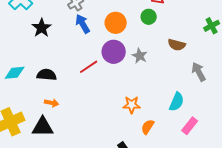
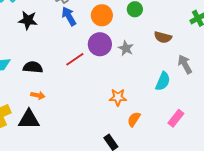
black star: (42, 28) -> (28, 20), turned -30
cyan semicircle: (177, 102) -> (163, 81), moved

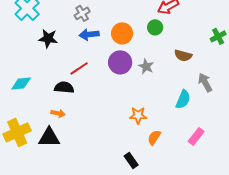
blue arrow: (69, 16) -> (89, 34), turned -66
red line: (75, 59) -> (79, 68), moved
black semicircle: (33, 67) -> (64, 87), moved

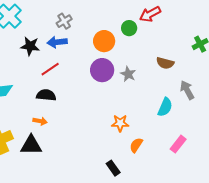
green circle: (155, 27) -> (129, 28), moved
blue arrow: (89, 34) -> (57, 42), moved
red line: (79, 68) -> (50, 69), moved

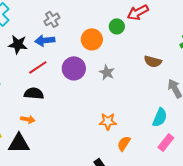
purple circle: (102, 70) -> (74, 68), moved
gray star: (128, 74) -> (107, 72), moved
cyan semicircle: (165, 107) -> (160, 117), moved

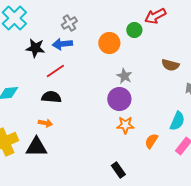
purple circle: (74, 68) -> (119, 99), moved
orange semicircle: (124, 143) -> (151, 141), moved

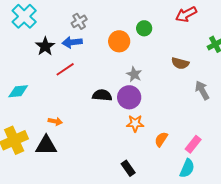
red arrow: (155, 16) -> (186, 14), moved
black star: (35, 48) -> (45, 46), turned 30
black semicircle: (51, 97) -> (102, 95), moved
cyan semicircle: (177, 121) -> (187, 168), moved

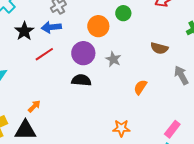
purple circle: (129, 97) -> (83, 53), moved
orange arrow: (55, 121) -> (34, 106), turned -56
orange star: (135, 123) -> (121, 128), moved
orange semicircle: (161, 139) -> (140, 87), moved

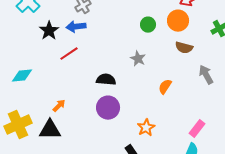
green circle: (123, 13) -> (148, 25), moved
orange circle: (98, 26) -> (178, 21), moved
purple circle: (83, 53) -> (108, 108), moved
orange star: (121, 128) -> (146, 128), turned -30

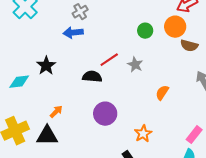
black star: (49, 31) -> (46, 66), moved
brown semicircle: (184, 48) -> (189, 46), moved
red line: (69, 54) -> (109, 60), moved
black semicircle: (106, 80) -> (92, 77), moved

